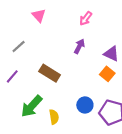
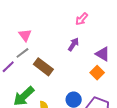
pink triangle: (39, 15) -> (25, 35), moved
gray line: (19, 47) -> (22, 53), moved

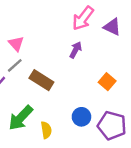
pink arrow: (82, 19) -> (83, 18), size x1.5
purple triangle: (103, 54) -> (112, 27), moved

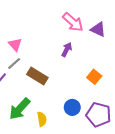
pink arrow: (83, 18) -> (73, 22), turned -85

